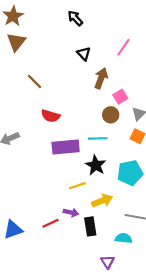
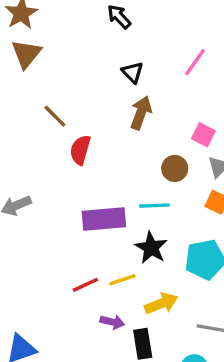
brown arrow: (101, 78) -> (141, 113), moved
pink square: (120, 97) -> (203, 135), moved, turned -32
red semicircle: (51, 116) -> (80, 150), moved, turned 90
red line: (51, 223) -> (85, 285), moved

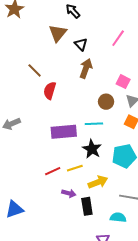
brown triangle: (26, 54) -> (58, 33), moved

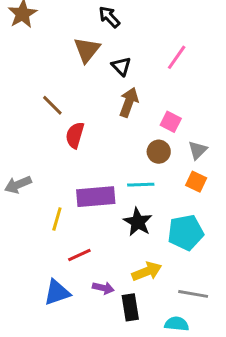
pink square: (123, 82) -> (171, 122), moved
yellow line: (75, 168) -> (57, 219), moved, turned -56
blue triangle: (14, 209) -> (57, 292), moved

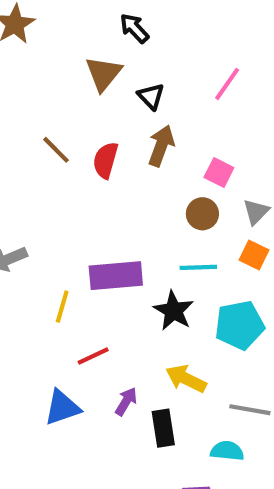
red semicircle: (75, 135) -> (106, 160), moved
cyan line: (141, 185) -> (198, 267), moved
yellow arrow: (147, 271) -> (186, 379), turned -132
purple arrow: (103, 288) -> (126, 401), turned -72

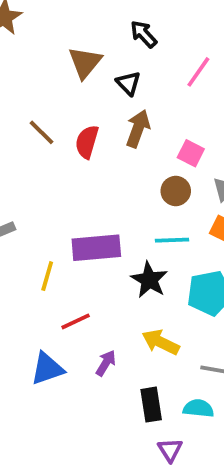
black arrow: (134, 28) -> (144, 34), moved
black rectangle: (163, 428) -> (151, 405), moved

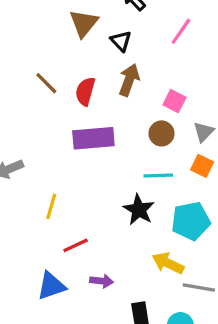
purple rectangle: (96, 248) -> (93, 138), moved
yellow arrow: (161, 342) -> (168, 263), moved
purple arrow: (106, 363) -> (102, 281), turned 65

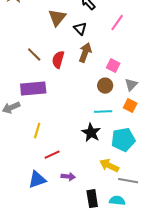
purple rectangle: (93, 138) -> (33, 89), moved

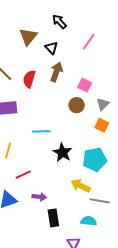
cyan line: (103, 112) -> (41, 131), moved
black rectangle: (92, 199) -> (53, 218), moved

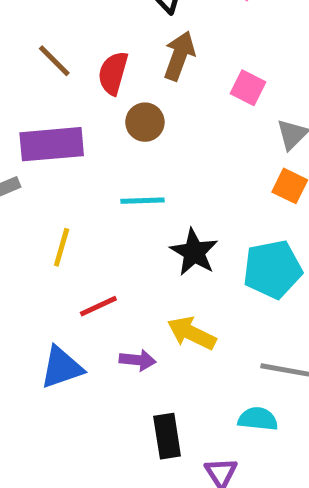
brown circle: (77, 105) -> (145, 122), moved
yellow arrow: (81, 186) -> (192, 333), moved
black rectangle: (53, 218) -> (167, 436), moved

